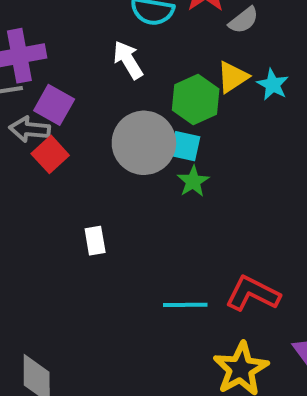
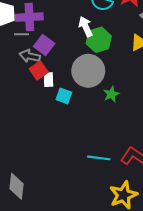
green hexagon: (196, 100) -> (99, 40), moved
cyan square: (185, 146) -> (64, 96), moved
white rectangle: (95, 241) -> (49, 80), moved

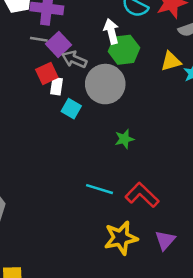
gray line: (22, 34) -> (39, 39), moved
gray arrow: (30, 56) -> (74, 59), moved
green star: (111, 94) -> (124, 139), moved

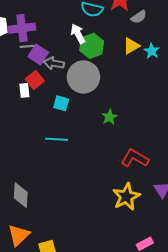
gray line: (39, 39) -> (27, 46), moved
white rectangle: (56, 86) -> (24, 90), moved
cyan line: (100, 189) -> (57, 139), moved

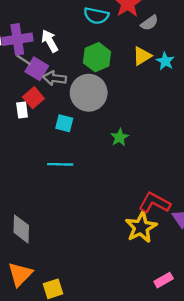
white arrow: (78, 34) -> (50, 41), moved
gray line: (27, 46) -> (24, 60), turned 40
red L-shape: (135, 158) -> (154, 203), moved

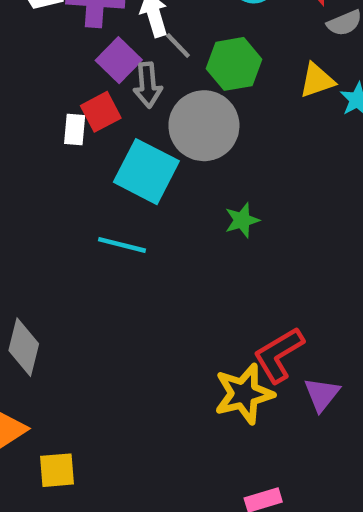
gray line: (24, 60) -> (178, 46), moved
gray arrow: (55, 78) -> (148, 85), turned -115
cyan square: (64, 123) -> (146, 172), size x1.8
red L-shape: (154, 203) -> (279, 355), turned -72

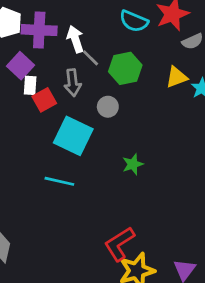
purple square: (119, 60) -> (21, 66), moved
gray circle: (204, 126) -> (108, 107), size x0.5
white rectangle: (75, 129) -> (30, 85), moved
red L-shape: (279, 355) -> (119, 244), moved

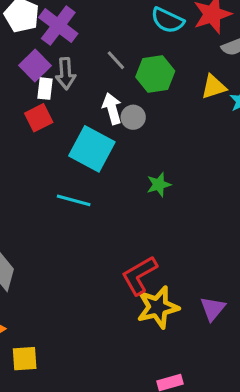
purple cross: (39, 30) -> (58, 26), turned 32
white arrow: (75, 39) -> (112, 109), moved
gray arrow: (73, 83) -> (66, 74), moved
red square: (44, 100) -> (39, 118), moved

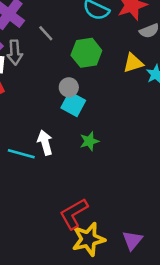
gray line: (116, 60) -> (46, 33), moved
white arrow: (112, 109) -> (45, 143), moved
cyan square: (92, 149) -> (73, 104), moved, size x0.7

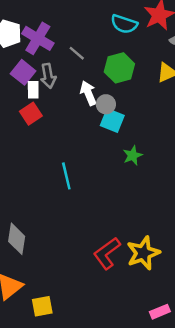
white arrow: (45, 143) -> (88, 93), moved
cyan line: (21, 154) -> (66, 176), turned 68
red L-shape: (74, 214) -> (107, 253), moved

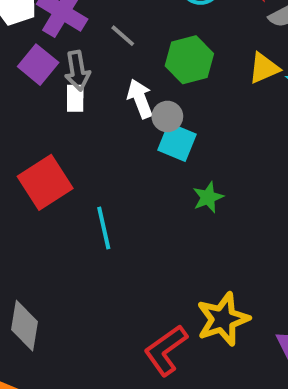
white rectangle: (33, 90) -> (75, 98), moved
red square: (31, 114) -> (45, 182), moved, size x1.5
yellow star: (143, 253) -> (223, 319), moved

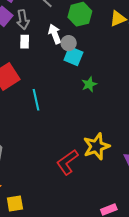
white rectangle: (75, 98) -> (25, 42), moved

